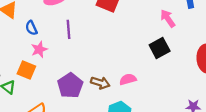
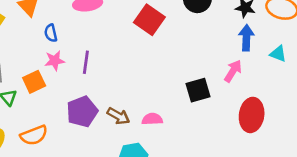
pink arrow: (168, 18) -> (233, 71), moved, turned 54
purple line: (69, 29) -> (86, 62), moved
orange square: (26, 70) -> (34, 82), turned 30

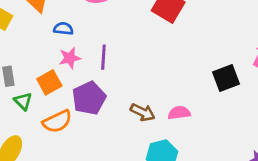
blue semicircle: (51, 33) -> (63, 29), turned 114
purple pentagon: (82, 112) -> (89, 98), moved
orange semicircle: (34, 135) -> (57, 121), moved

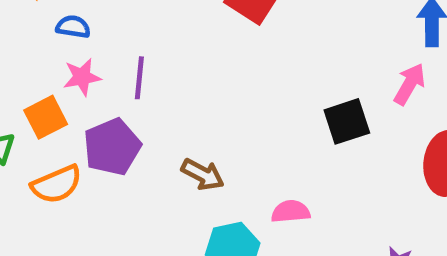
pink semicircle: (179, 113) -> (291, 211), moved

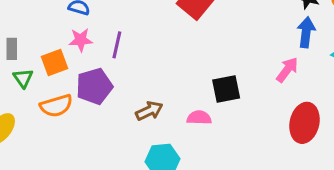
black square: (347, 121) -> (226, 89), moved
brown arrow: (203, 174) -> (149, 111), turned -60
pink semicircle: (291, 211) -> (199, 118), moved

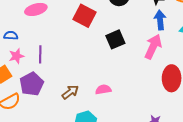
pink arrow: (287, 70) -> (153, 47), size x1.4
black square: (226, 89) -> (115, 39), moved

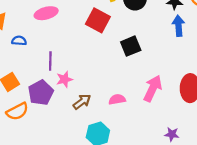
pink arrow: (153, 47) -> (153, 88), moved
pink star: (16, 56) -> (64, 79), moved

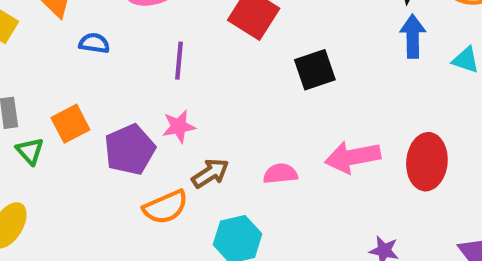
purple line: (50, 61) -> (179, 61), moved
pink arrow: (153, 88) -> (353, 157), turned -130
orange semicircle: (17, 111) -> (166, 207), moved

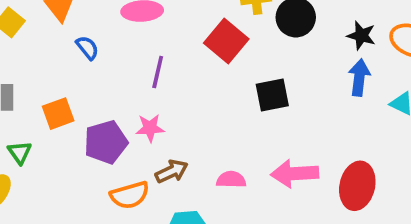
blue semicircle: (94, 43) -> (87, 48), turned 35
green triangle: (30, 151) -> (20, 152), moved

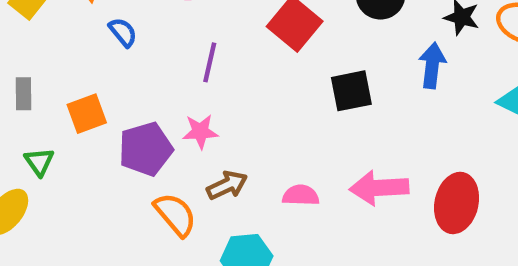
blue arrow: (359, 78) -> (432, 65), moved
orange semicircle: (130, 195) -> (175, 214), turned -114

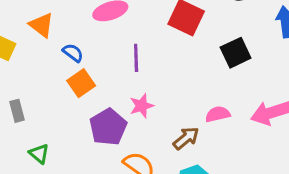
orange square: (87, 114) -> (81, 83), moved
brown arrow: (227, 185) -> (186, 138), moved
pink semicircle: (301, 195) -> (218, 114), moved

